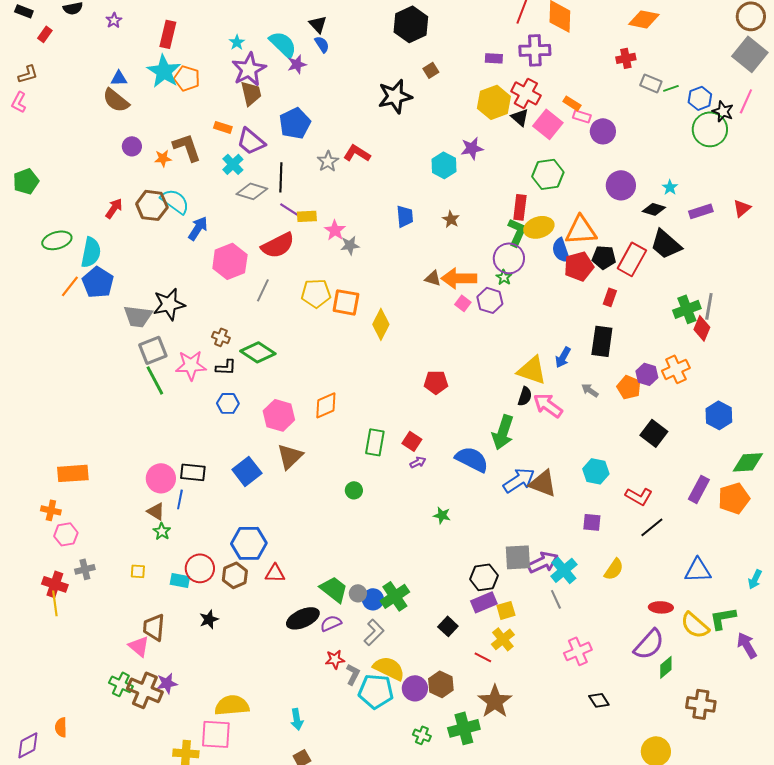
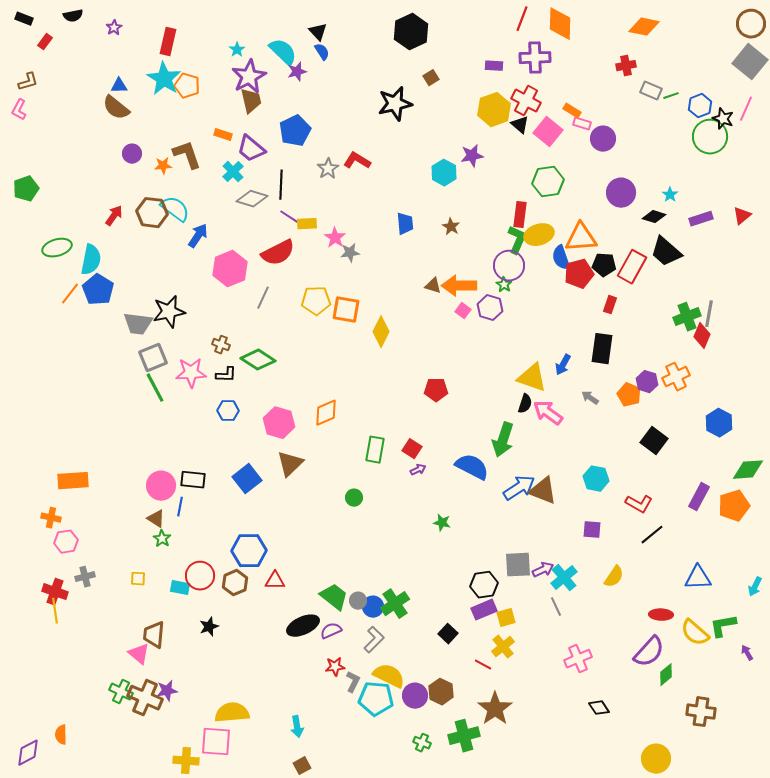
purple arrow: (543, 562) -> (543, 570), size x0.7
purple arrow: (747, 645) -> (747, 653), size x0.6

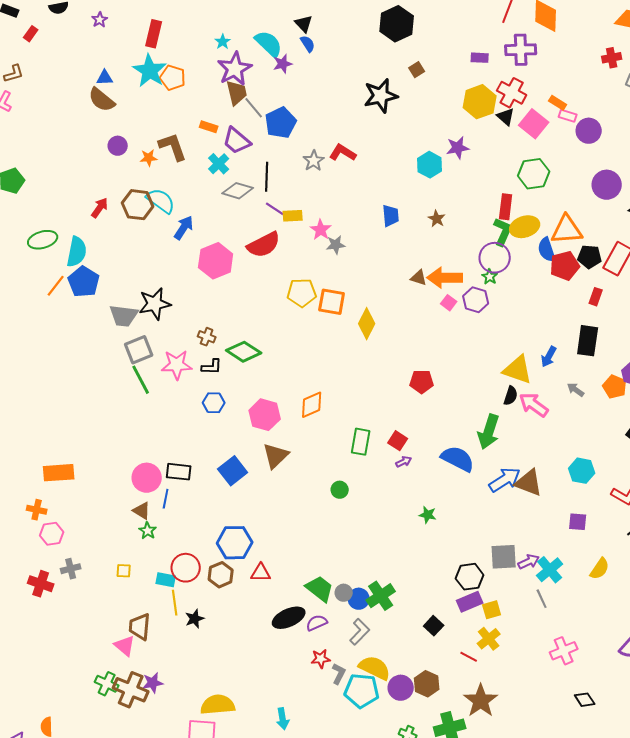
gray line: (263, 298) -> (254, 108), moved, turned -65
yellow line: (55, 611) -> (175, 603), moved

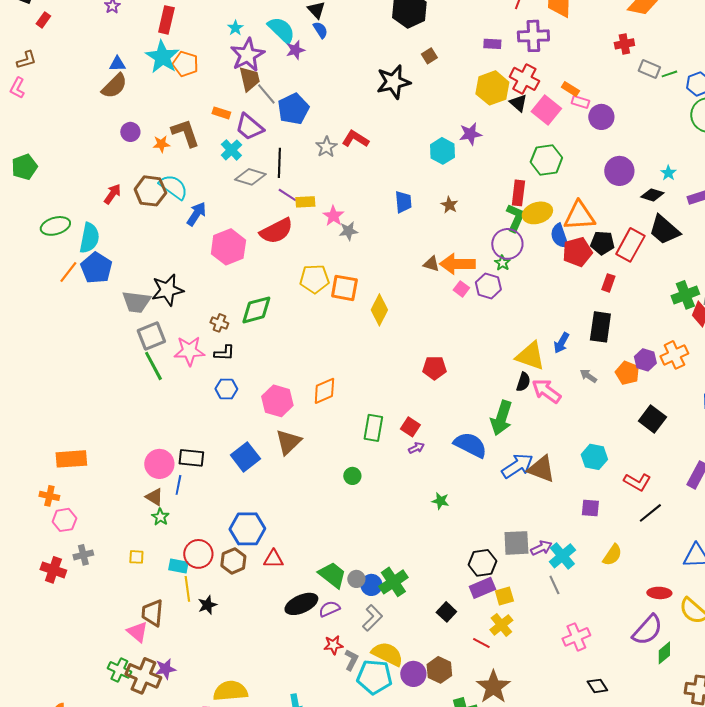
brown semicircle: (102, 100) -> (114, 86), turned -84
green diamond: (244, 352) -> (256, 310), moved, turned -48

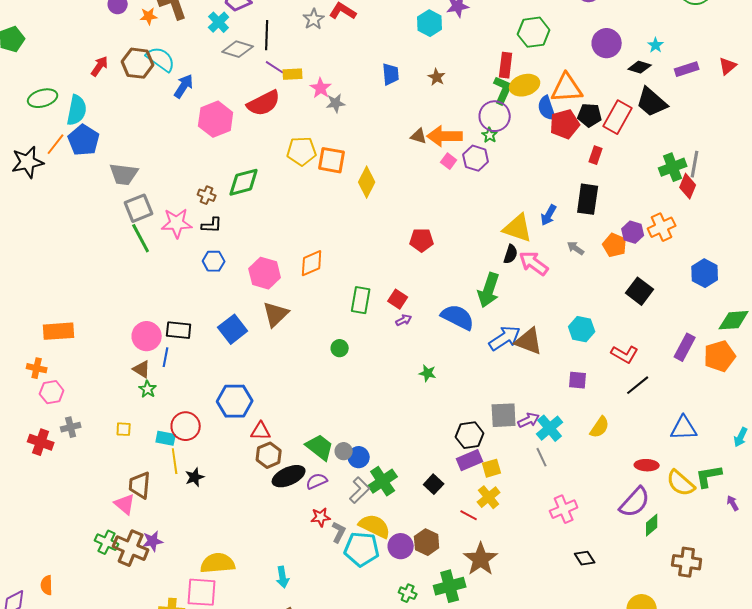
black star: (167, 290) -> (28, 162), moved
brown hexagon: (233, 561) -> (269, 455), moved
green cross: (393, 582) -> (383, 481), moved

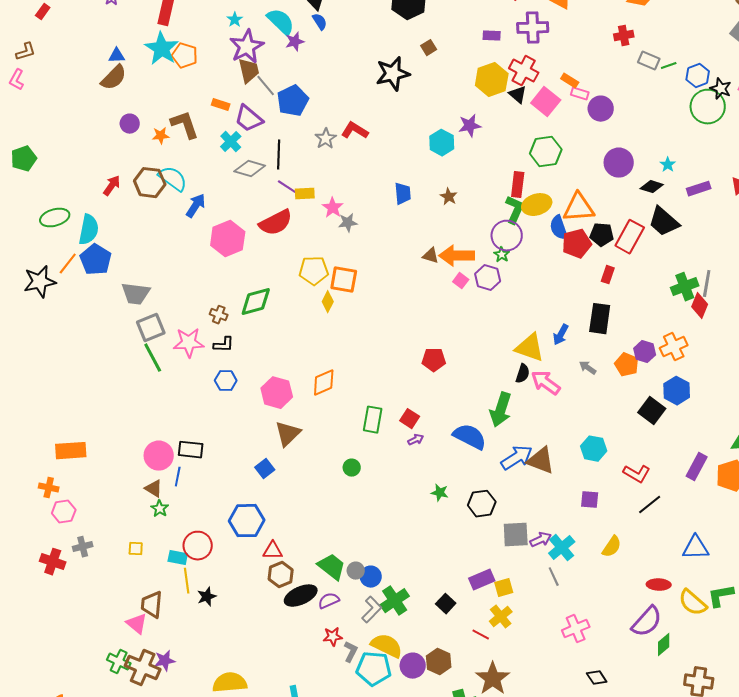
yellow diamond: (367, 182) -> (328, 302), moved, size x0.7
blue hexagon: (705, 273) -> (677, 391), moved
blue square: (233, 329) -> (265, 469), moved, size x0.7
black hexagon: (470, 435) -> (482, 504), moved

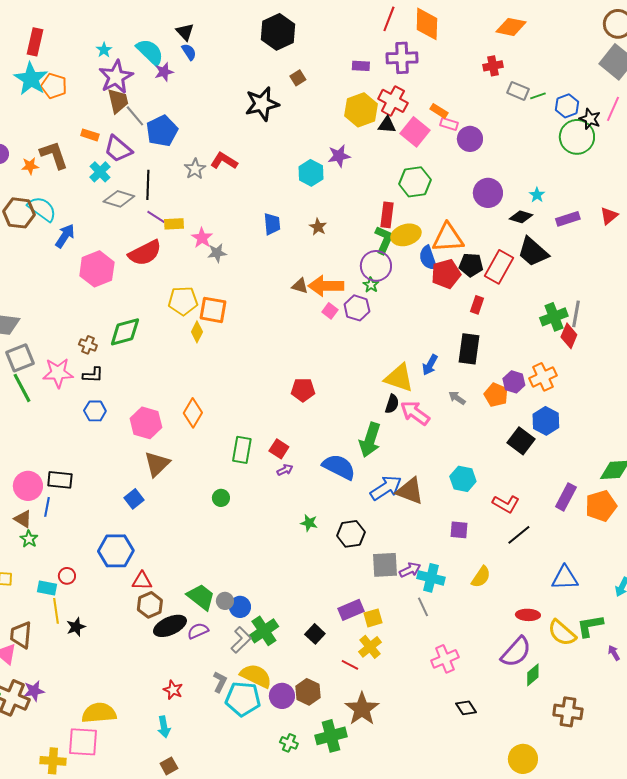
black triangle: (518, 95) -> (387, 125), turned -36
orange diamond: (324, 383) -> (193, 413), turned -36
red circle: (198, 546) -> (67, 576), size x0.6
cyan cross: (562, 548) -> (431, 578), turned -36
red star: (333, 637) -> (173, 690), moved, turned 30

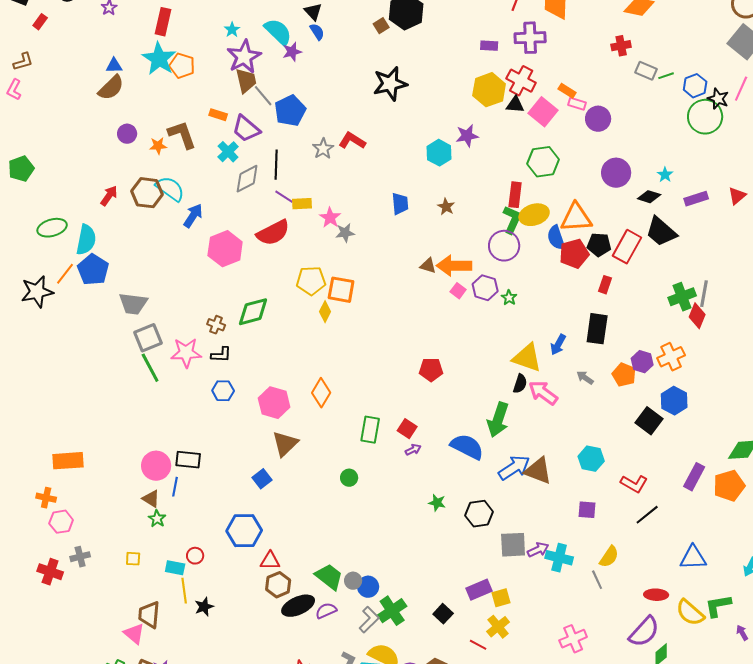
brown square: (298, 78) -> (381, 26), moved
gray diamond: (119, 199) -> (247, 179), turned -44
green star: (371, 285) -> (509, 298), moved
gray line: (423, 607) -> (597, 580), moved

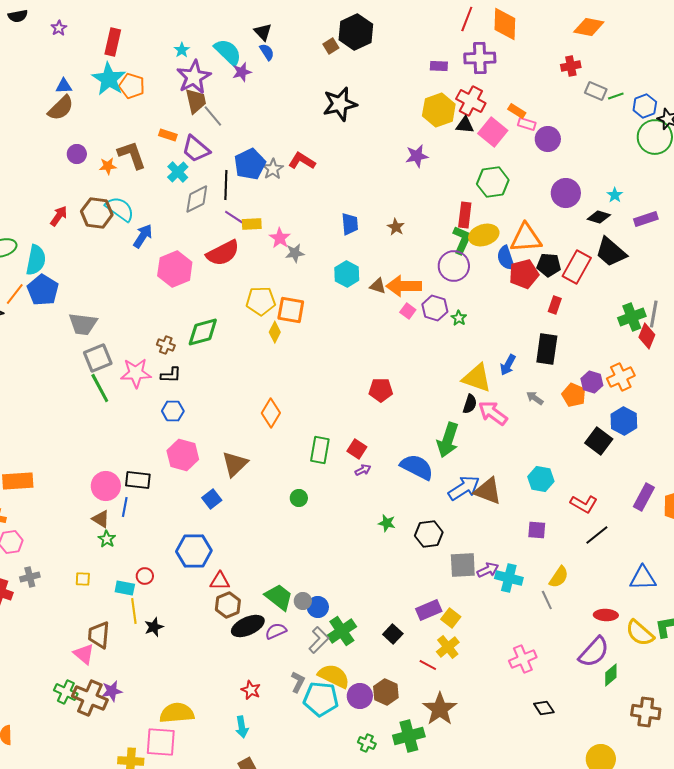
blue pentagon: (290, 111) -> (250, 164), moved
cyan hexagon: (439, 153) -> (347, 274), moved
pink hexagon: (274, 403) -> (183, 455), moved
yellow square: (501, 598) -> (451, 618), turned -36

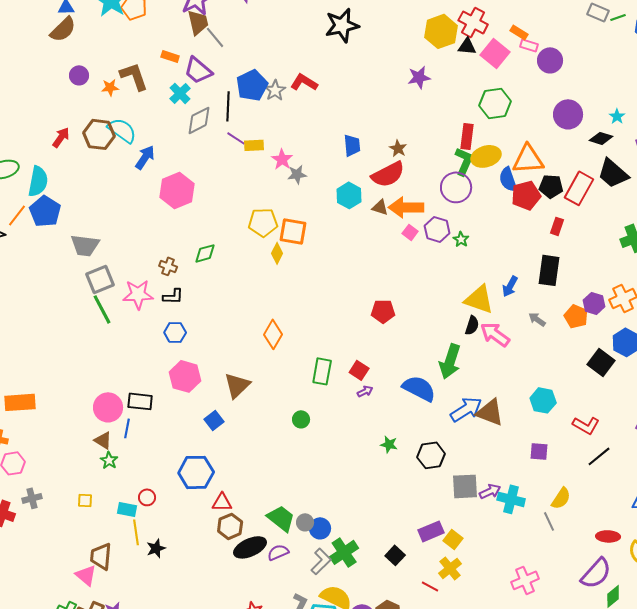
red semicircle: (223, 253) -> (388, 174), moved
green diamond: (203, 332) -> (205, 253), size x0.7

